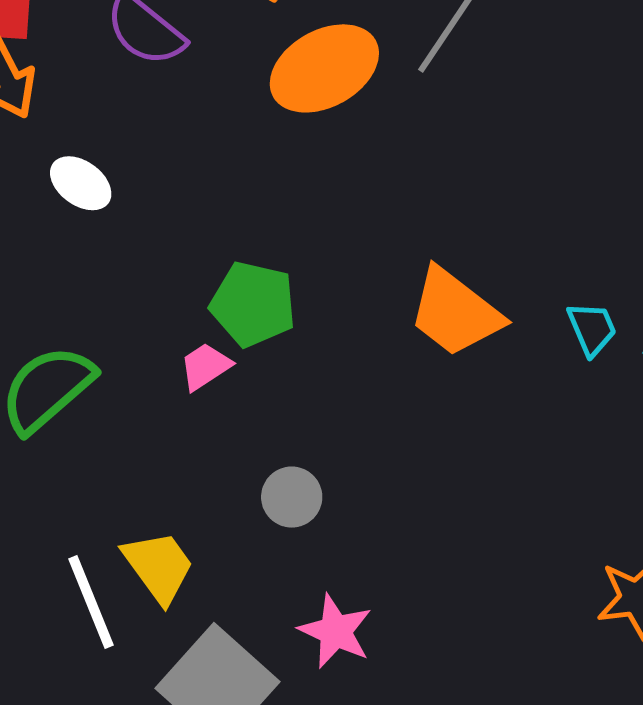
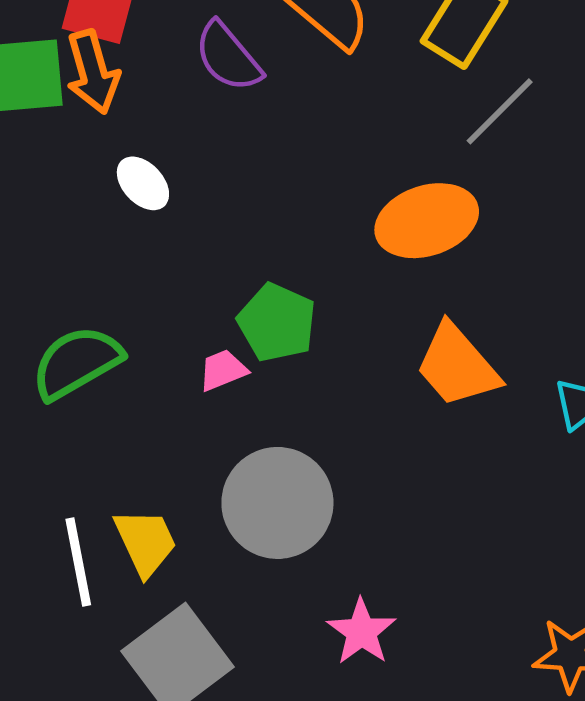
orange ellipse: (324, 68) -> (427, 221), moved
gray circle: (292, 497) -> (277, 503), size x2.0
pink star: (335, 631) -> (361, 632), moved

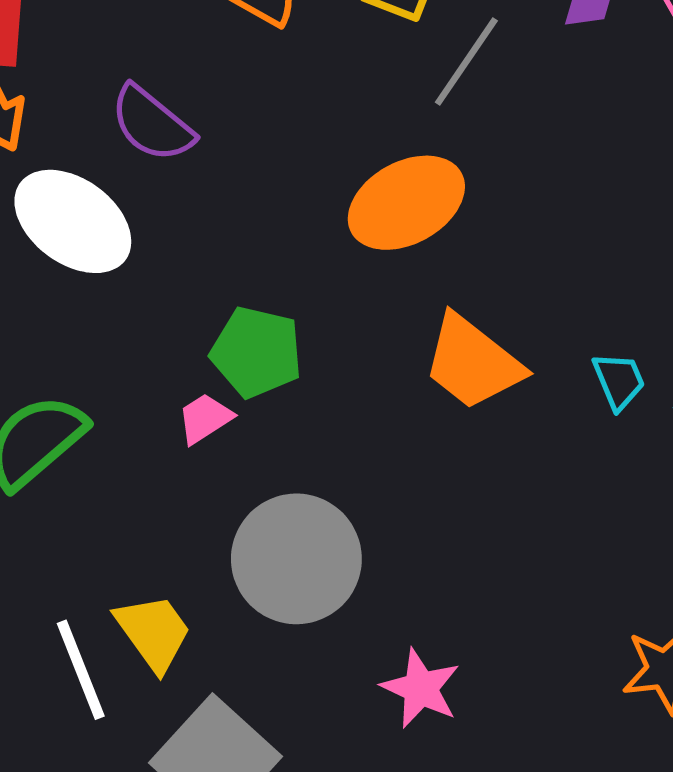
purple semicircle: (228, 57) -> (152, 124), moved
white ellipse: (143, 183) -> (73, 221), size x1.8

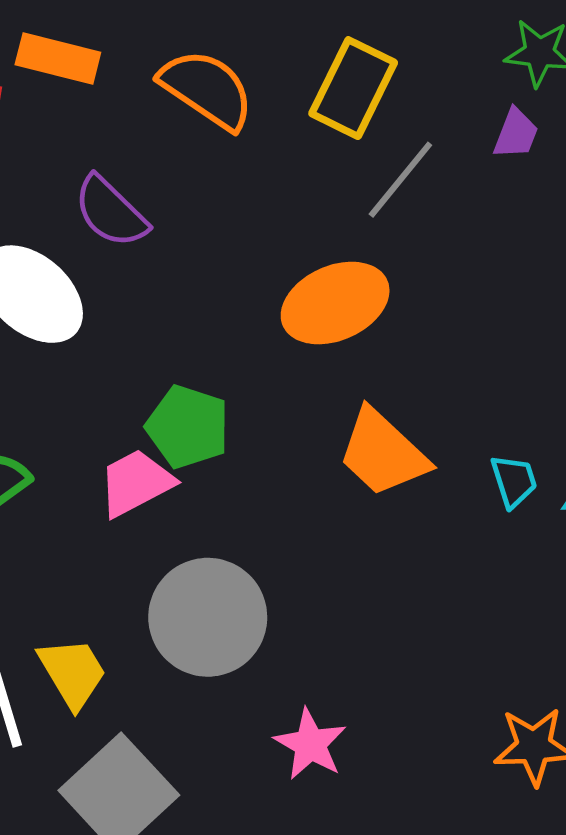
pink trapezoid: (205, 418) -> (136, 483), size x1.5

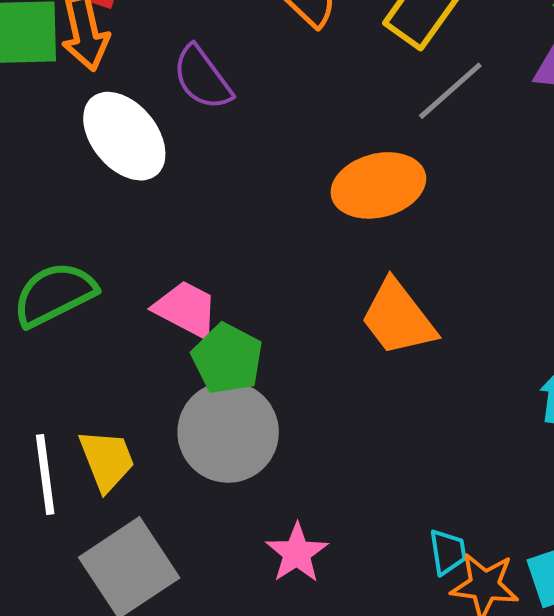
green pentagon: (188, 427) -> (227, 359), moved
cyan trapezoid: (514, 481) -> (448, 552), moved
pink trapezoid: (136, 483) -> (186, 309), turned 46

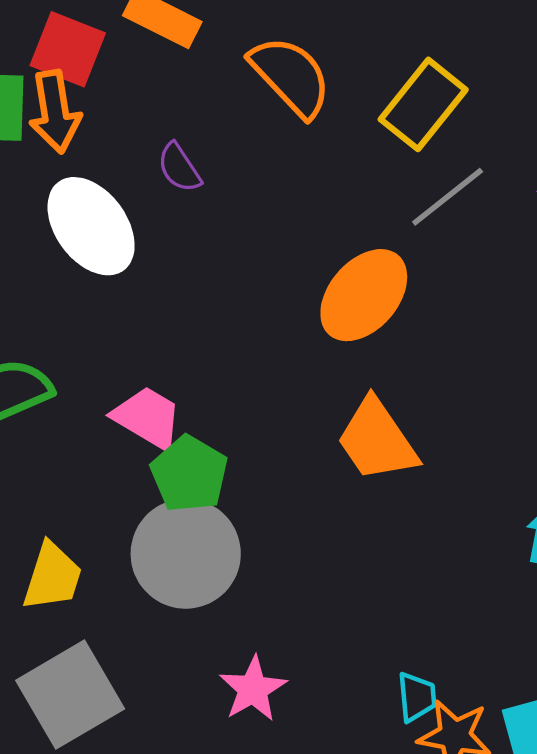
purple semicircle: (202, 78) -> (179, 168), size x0.7
orange ellipse: (378, 185) -> (364, 295), turned -38
yellow trapezoid: (107, 460) -> (52, 577), turned 36

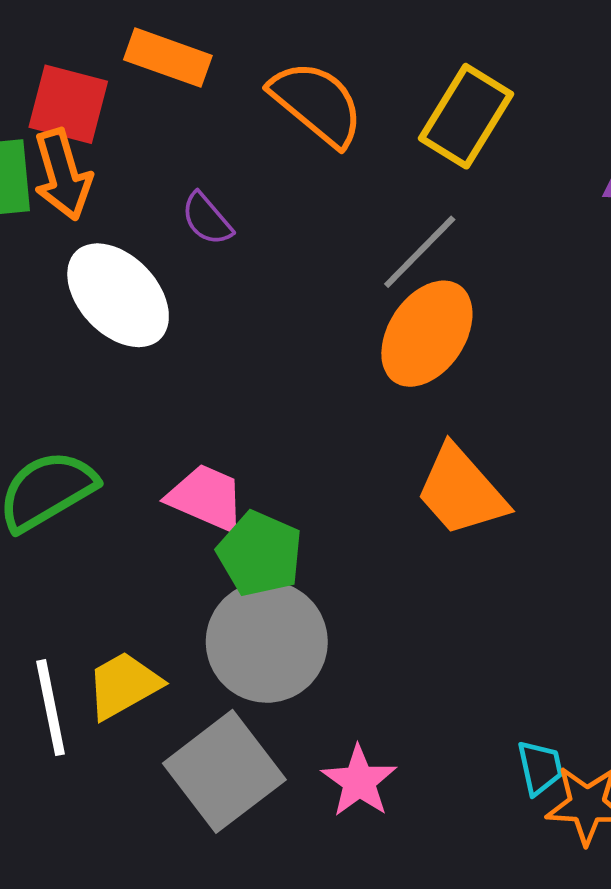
gray line: (448, 197) -> (420, 252), moved
yellow trapezoid: (52, 577) -> (123, 685), turned -130
gray square: (70, 695) -> (224, 771), moved

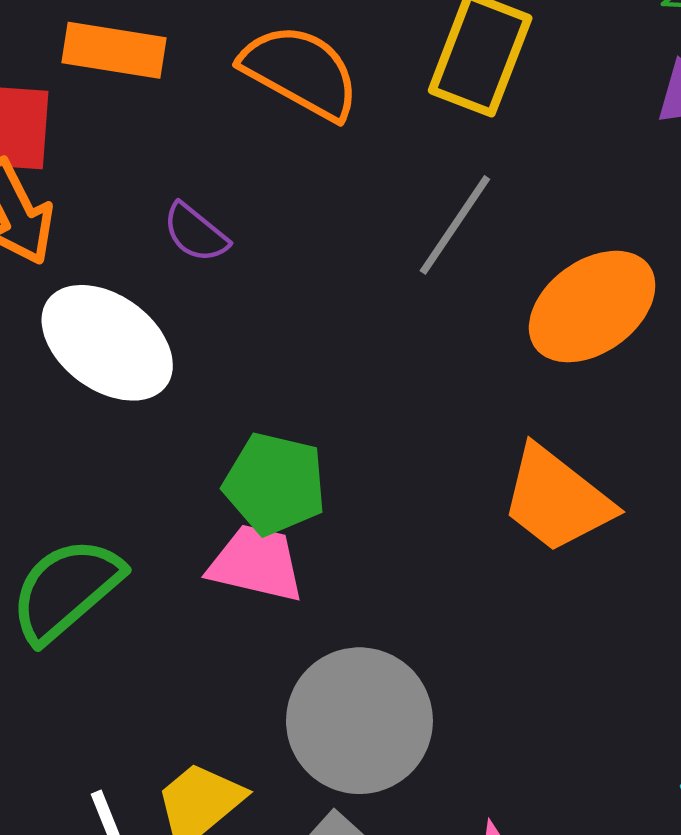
orange ellipse: (427, 334) -> (592, 307), moved, turned 31
green pentagon: (260, 554) -> (275, 484), moved

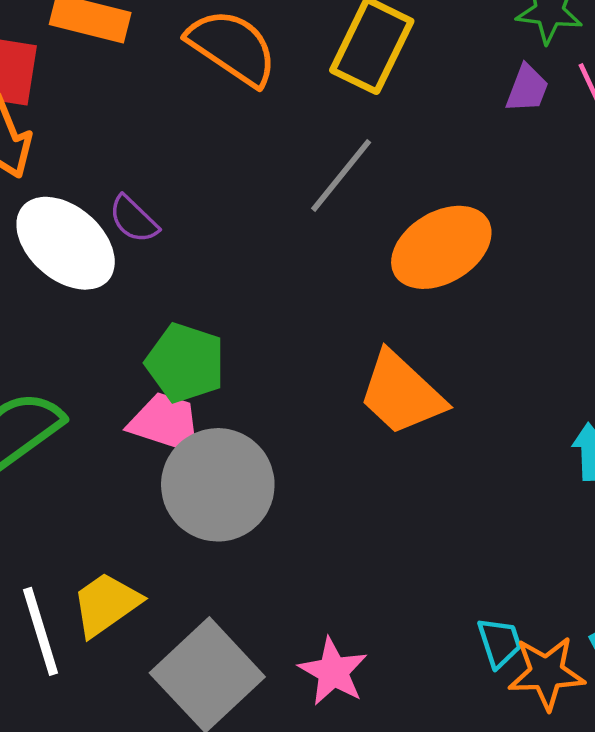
purple semicircle: (196, 233) -> (134, 219), moved
gray circle: (359, 721) -> (218, 485), moved

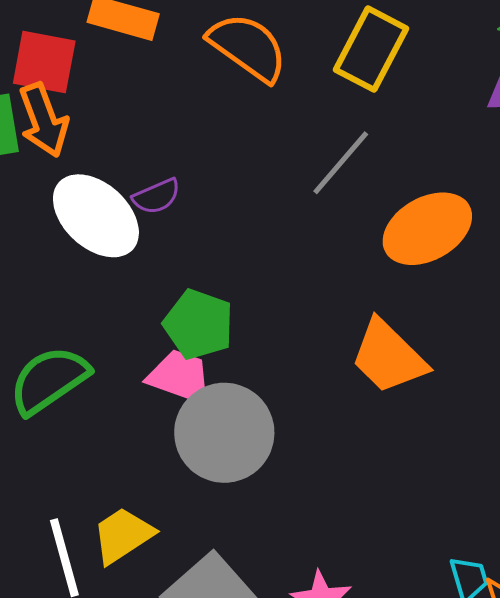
purple semicircle: (134, 219) -> (156, 196), turned -69

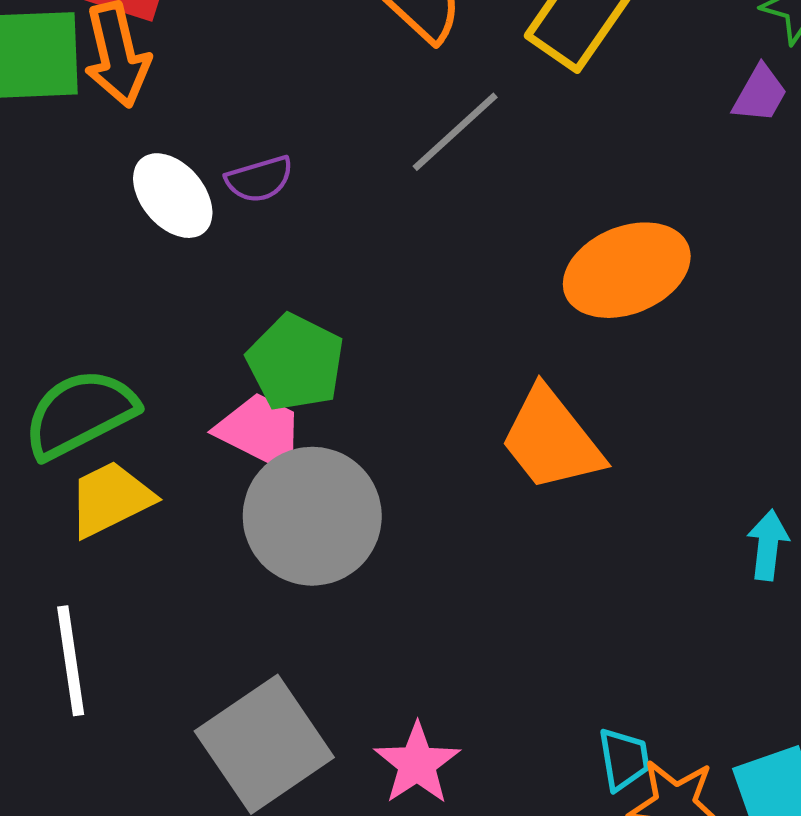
gray line: (341, 163) -> (455, 132), moved
white ellipse: (96, 216) -> (173, 196), size x0.7
yellow trapezoid: (123, 535) -> (110, 499), moved

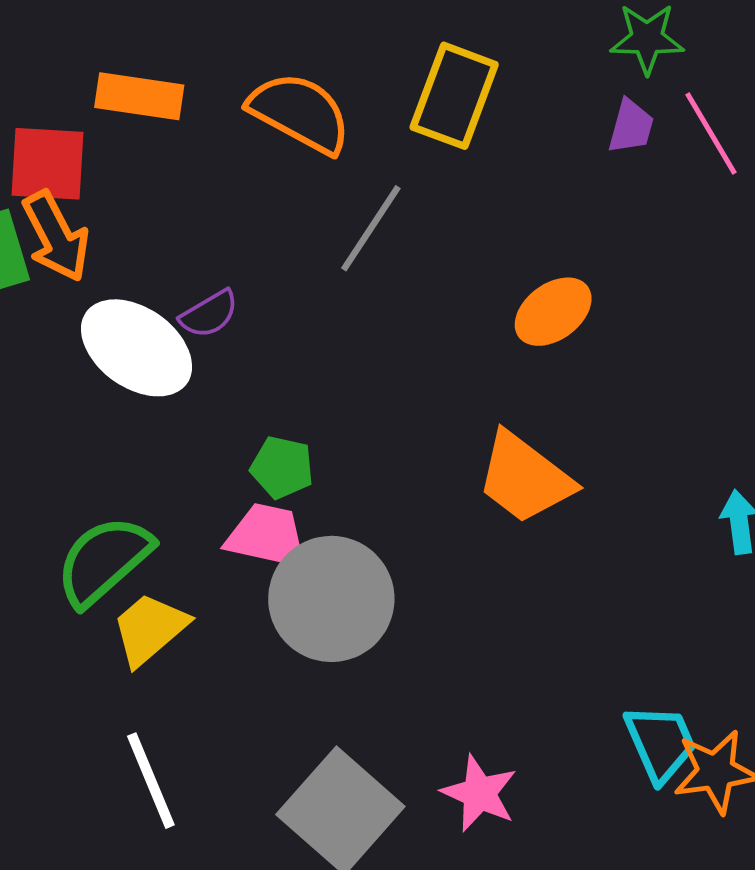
white ellipse: (173, 196) -> (137, 348), size x1.4
orange ellipse: (627, 270) -> (553, 312), size x0.7
green pentagon: (295, 363) -> (282, 467), size x0.7
cyan trapezoid: (624, 759) -> (660, 743), size x1.4

